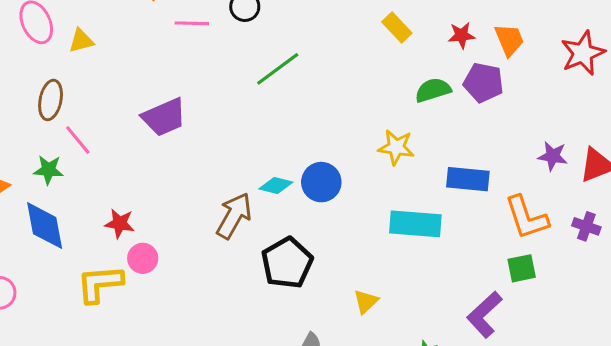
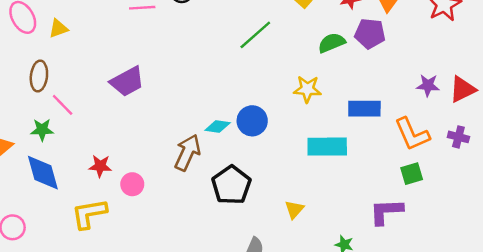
green line: (278, 69) -> (255, 35), moved
pink circle: (143, 258) -> (132, 184), moved
purple L-shape: (484, 315) -> (386, 212), turned 45

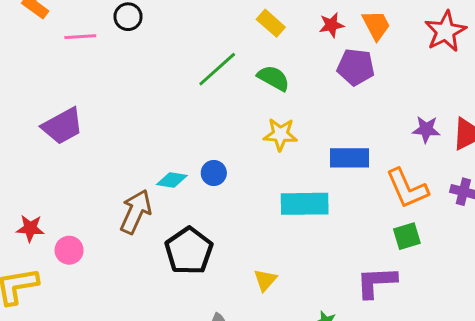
green semicircle: (332, 43) -> (273, 78), moved, turned 52
blue circle: (252, 121) -> (214, 173), size x0.7

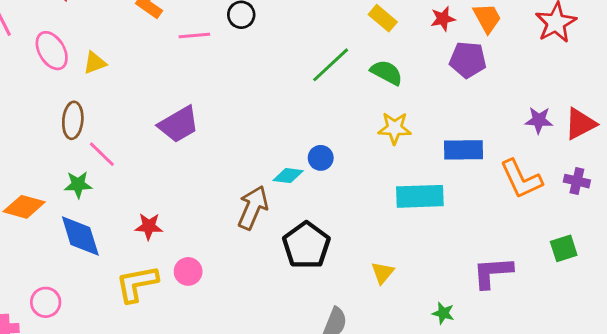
blue circle: (214, 173) -> (321, 158), moved
green square: (407, 236) -> (564, 248), moved
pink circle: (69, 250) -> (188, 271), moved

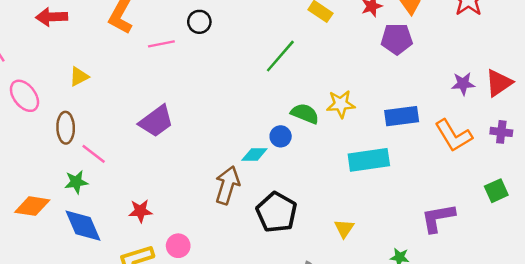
pink ellipse: (52, 51) -> (24, 96), moved
green semicircle: (387, 73) -> (305, 114), moved

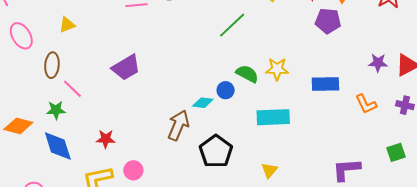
orange L-shape: (454, 136) -> (366, 104), size x0.7
cyan rectangle: (369, 160) -> (273, 117), moved

